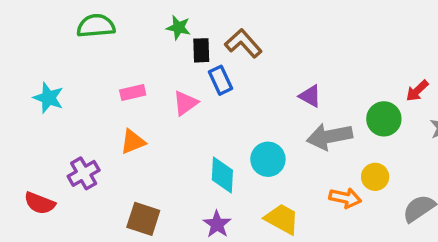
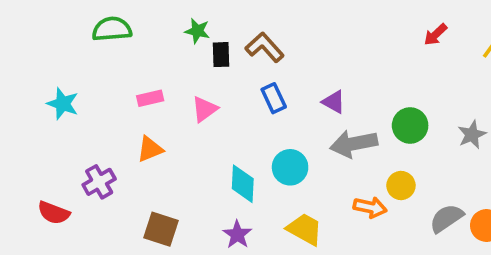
blue rectangle: (221, 80) -> (274, 98), moved
red arrow: (417, 91) -> (436, 35), moved

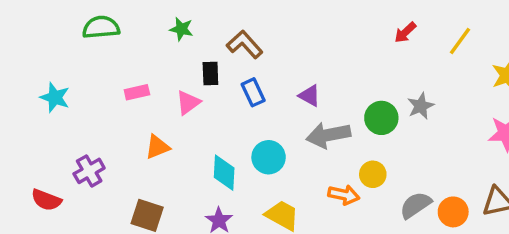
black rectangle: (221, 55) -> (210, 73), moved
gray star: (472, 135) -> (421, 106), moved
orange triangle: (150, 149) -> (157, 147), moved

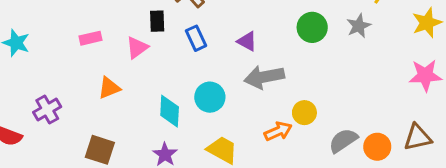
gray star: (421, 106) -> (359, 26), moved
green circle: (381, 118) -> (312, 27), moved
orange arrow: (344, 195) -> (278, 131), turned -36

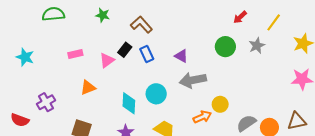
black rectangle: (157, 21) -> (125, 50), moved, turned 40

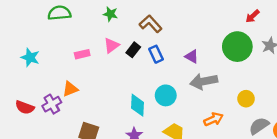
green circle: (225, 47) -> (237, 47), size x1.4
pink triangle: (107, 60) -> (111, 46), moved
orange triangle: (88, 88) -> (70, 89), moved
yellow circle: (220, 104) -> (246, 99), moved
red semicircle: (20, 120) -> (25, 107), moved

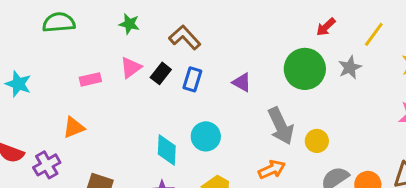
blue rectangle: (156, 54) -> (192, 79), turned 42
gray arrow: (204, 81) -> (281, 126), moved, turned -104
purple cross: (52, 104) -> (47, 165), moved

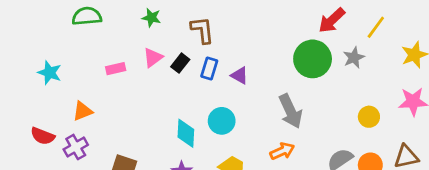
red arrow: (326, 27) -> (332, 20), size x1.5
brown L-shape: (185, 37) -> (202, 30), turned 36
purple triangle: (242, 82) -> (240, 75), moved
orange triangle: (74, 127) -> (83, 111), moved
yellow circle: (317, 141) -> (369, 117), moved

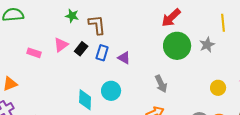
green star: (151, 18) -> (72, 16), moved
red arrow: (332, 20) -> (171, 18), moved
yellow line: (376, 27) -> (223, 23), turned -42
pink rectangle: (116, 69) -> (34, 53), turned 32
gray arrow: (290, 111) -> (161, 84), size x0.7

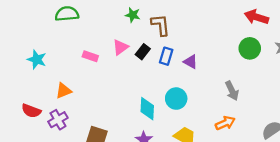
red arrow: (171, 18) -> (256, 17), moved, turned 60
green circle: (177, 46) -> (250, 48), size x0.7

